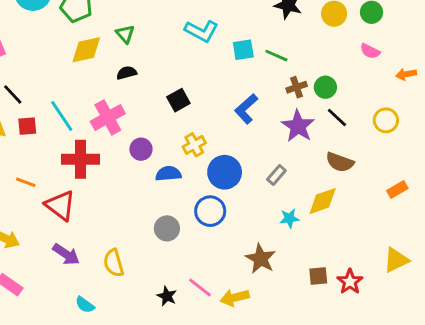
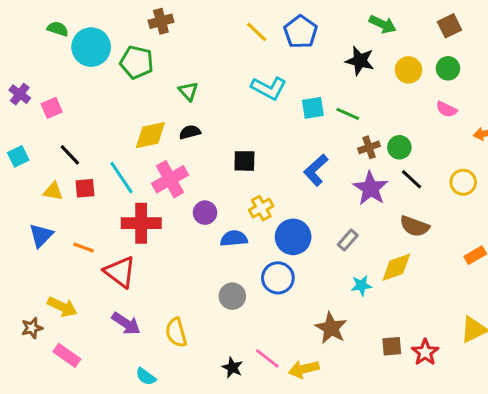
yellow diamond: (86, 50) -> (150, 135), moved
black square: (178, 100) -> (244, 161), turned 30

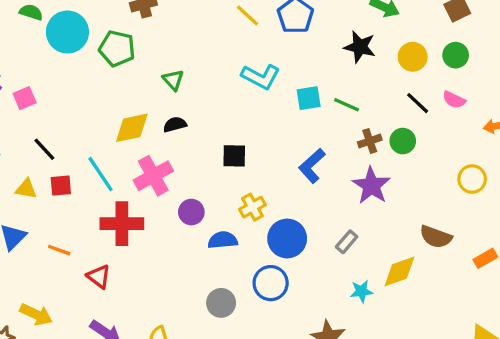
black line: (412, 179) -> (418, 103), moved
brown semicircle: (415, 226) -> (436, 237), moved
red triangle: (120, 272) -> (99, 276), size x0.7

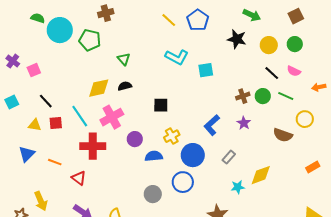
green line: (347, 105) -> (286, 96), moved
blue L-shape: (312, 166) -> (212, 125), moved
purple star: (371, 186) -> (244, 123), size x0.6
brown semicircle: (436, 237) -> (283, 135), moved
yellow arrow: (36, 314) -> (41, 201), turned 42

